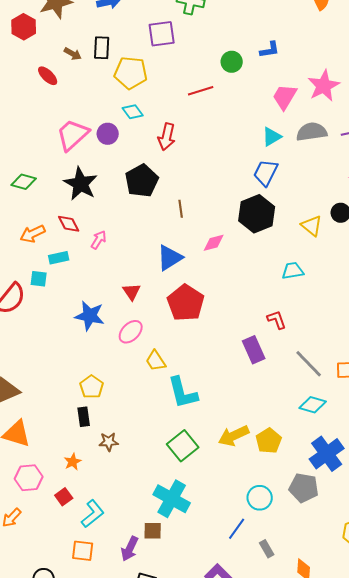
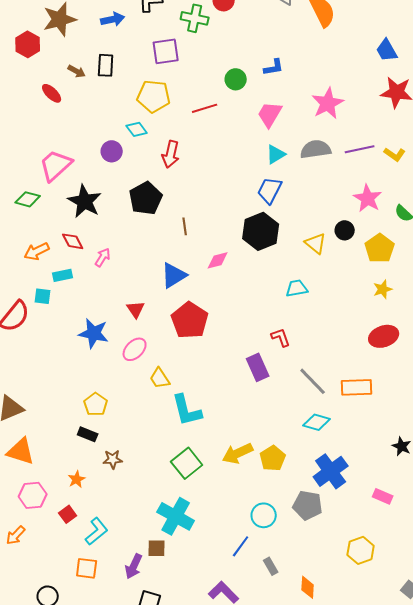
yellow pentagon: (131, 73) -> (154, 96), moved
pink trapezoid: (285, 97) -> (270, 114), moved
pink trapezoid: (73, 135) -> (56, 165), moved
black rectangle: (84, 417) -> (88, 434), turned -60

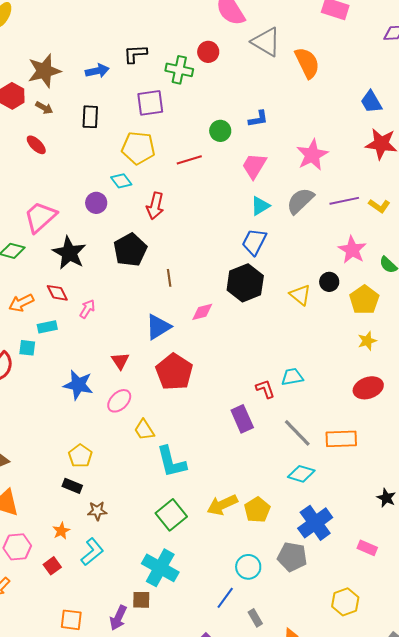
brown arrow: (77, 71) -> (44, 108), moved
gray semicircle: (316, 149) -> (300, 201), turned -36
cyan trapezoid: (297, 288) -> (292, 377), moved
cyan L-shape: (97, 531) -> (92, 552), moved

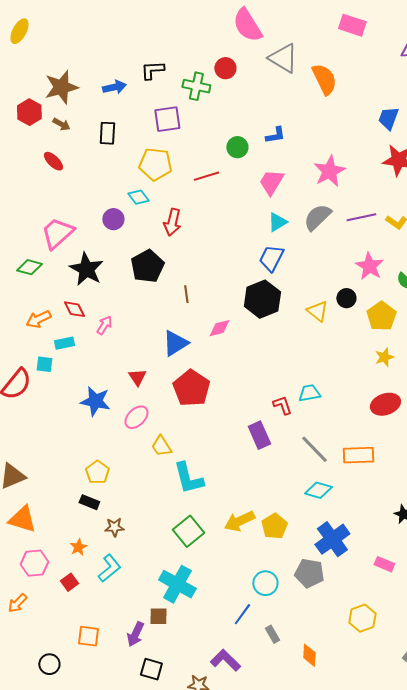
blue trapezoid: (371, 102) -> (388, 118), turned 50

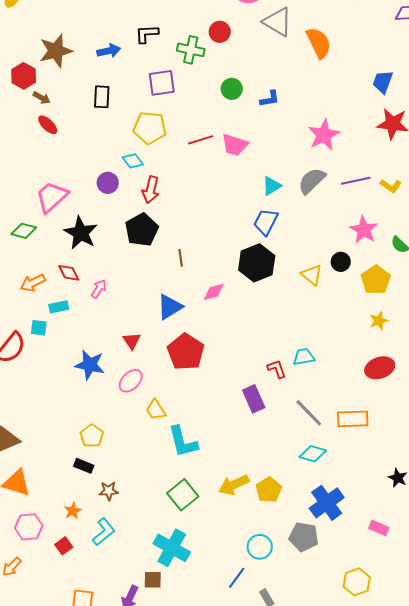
brown arrow: (61, 124) -> (42, 98), moved
green circle: (237, 147) -> (232, 89), moved
pink trapezoid: (271, 182) -> (235, 145), moved, turned -104
red arrow: (172, 222) -> (151, 190), moved

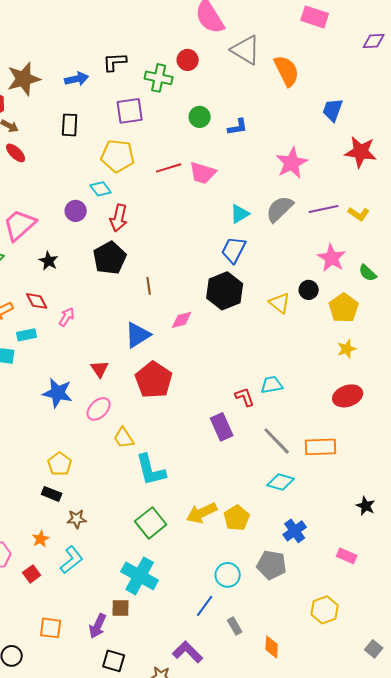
blue trapezoid: (383, 82) -> (333, 110), moved
black star: (81, 233) -> (49, 261), size x0.6
blue cross: (327, 503) -> (295, 531), size x0.7

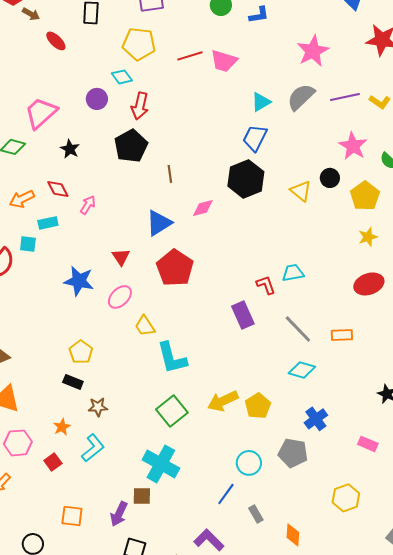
red ellipse: (16, 153) -> (56, 41), moved
orange rectangle: (321, 447) -> (342, 335), size x0.7

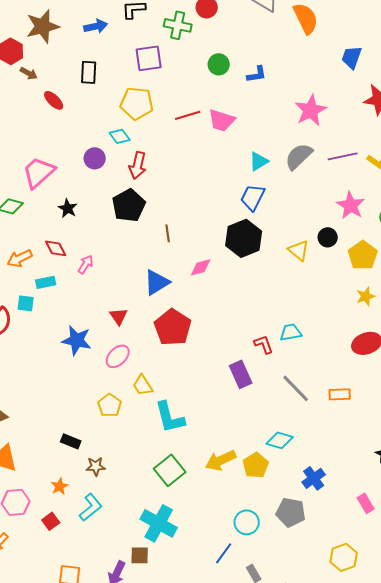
yellow pentagon: (81, 352) -> (110, 405), moved
cyan diamond: (302, 370) -> (280, 440), moved
pink rectangle: (368, 444) -> (366, 503), turned 36

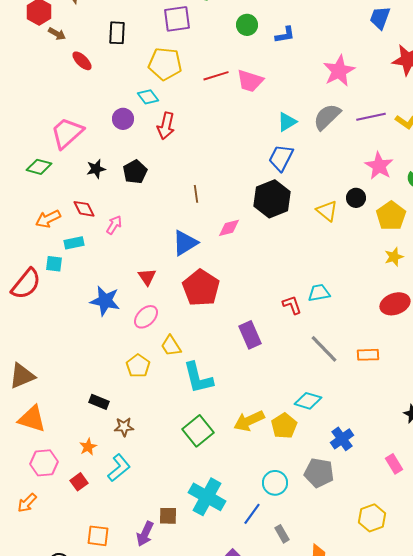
black pentagon: (129, 205) -> (135, 172), moved, size x0.7
black star: (68, 208) -> (96, 169), turned 30
purple rectangle: (241, 374) -> (250, 335), moved
cyan cross: (159, 523) -> (207, 497), moved

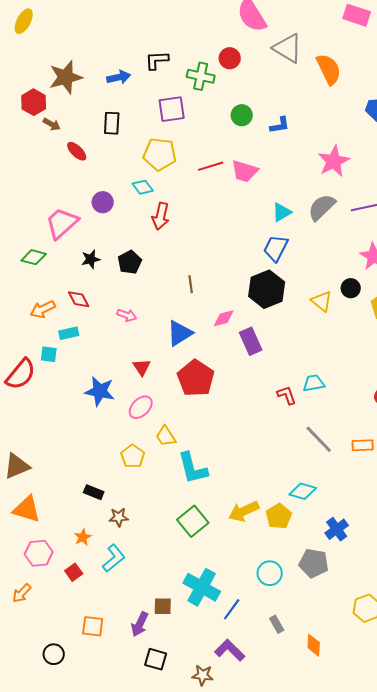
purple circle: (123, 119) -> (103, 202), moved
pink arrow: (114, 225) -> (127, 315), moved, turned 78
purple rectangle: (250, 335) -> (251, 341), moved
blue line: (252, 514) -> (232, 609), moved

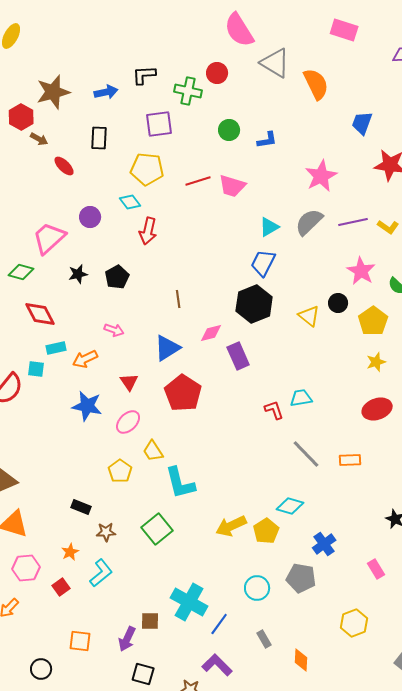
red diamond: (79, 299) -> (40, 314), moved, size x1.4
orange arrow: (43, 309) -> (85, 359), moved
green square: (193, 521) -> (157, 529), moved

